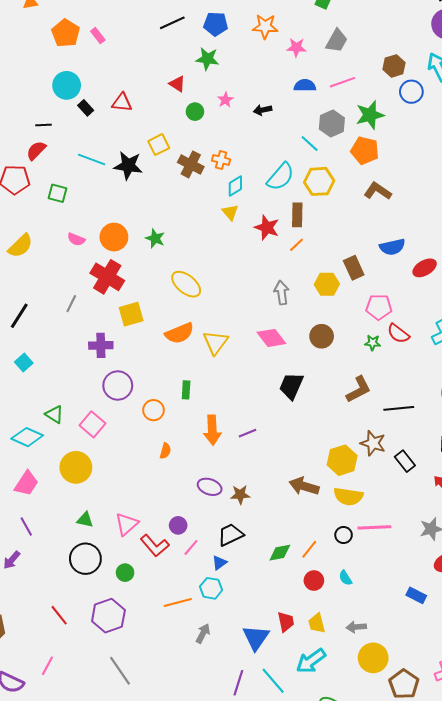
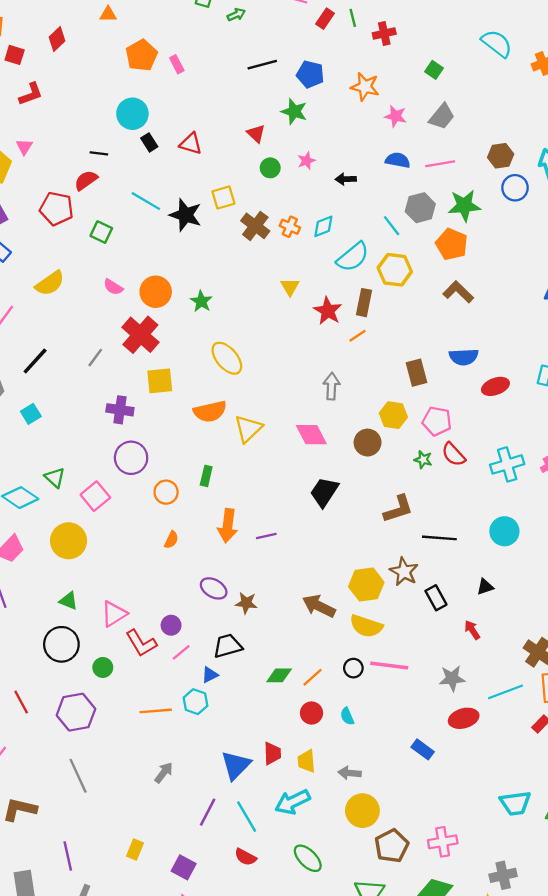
cyan diamond: (235, 186) -> (323, 226), moved
yellow hexagon: (327, 284) -> (393, 415), moved
gray arrow: (203, 633) -> (164, 773), moved

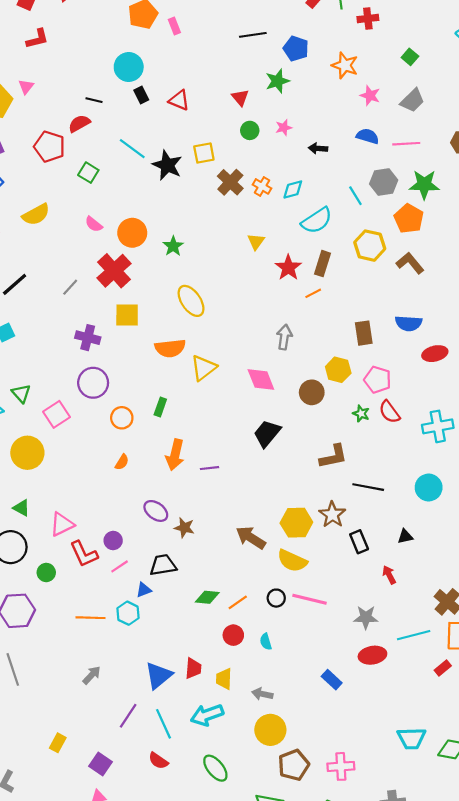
green star: (294, 111) -> (277, 81), turned 30
yellow hexagon: (395, 270) -> (370, 246), moved

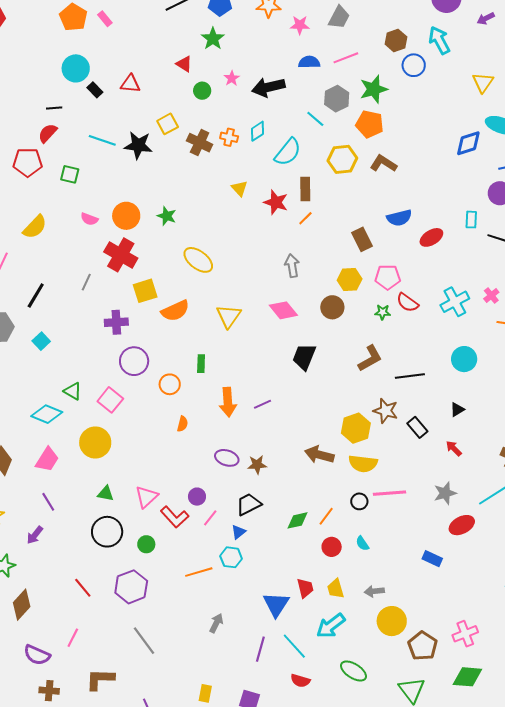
black arrow: (318, 148) -> (268, 87), size x1.8
orange semicircle: (170, 348) -> (175, 311), moved

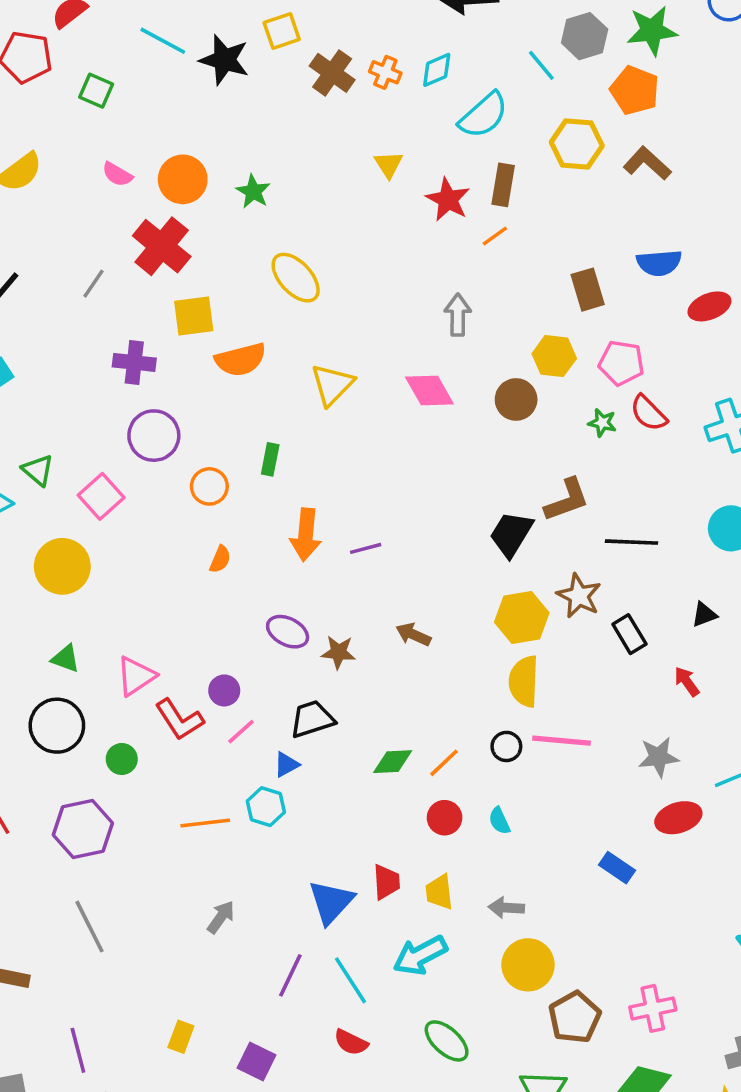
black trapezoid: (304, 357) -> (511, 534), moved
brown arrow: (319, 455) -> (413, 635), moved, size x0.7
yellow semicircle: (363, 464) -> (524, 681), turned 76

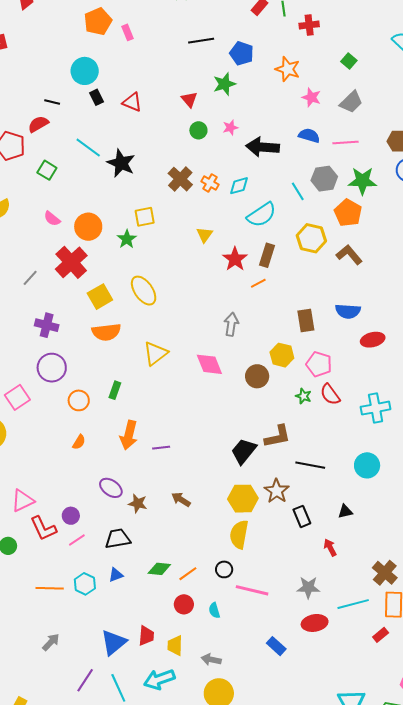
yellow square: (282, 31) -> (145, 217), moved
yellow square: (194, 316) -> (100, 297), moved, turned -30
pink line: (561, 741) -> (252, 590), moved
blue triangle: (286, 765) -> (116, 575), moved

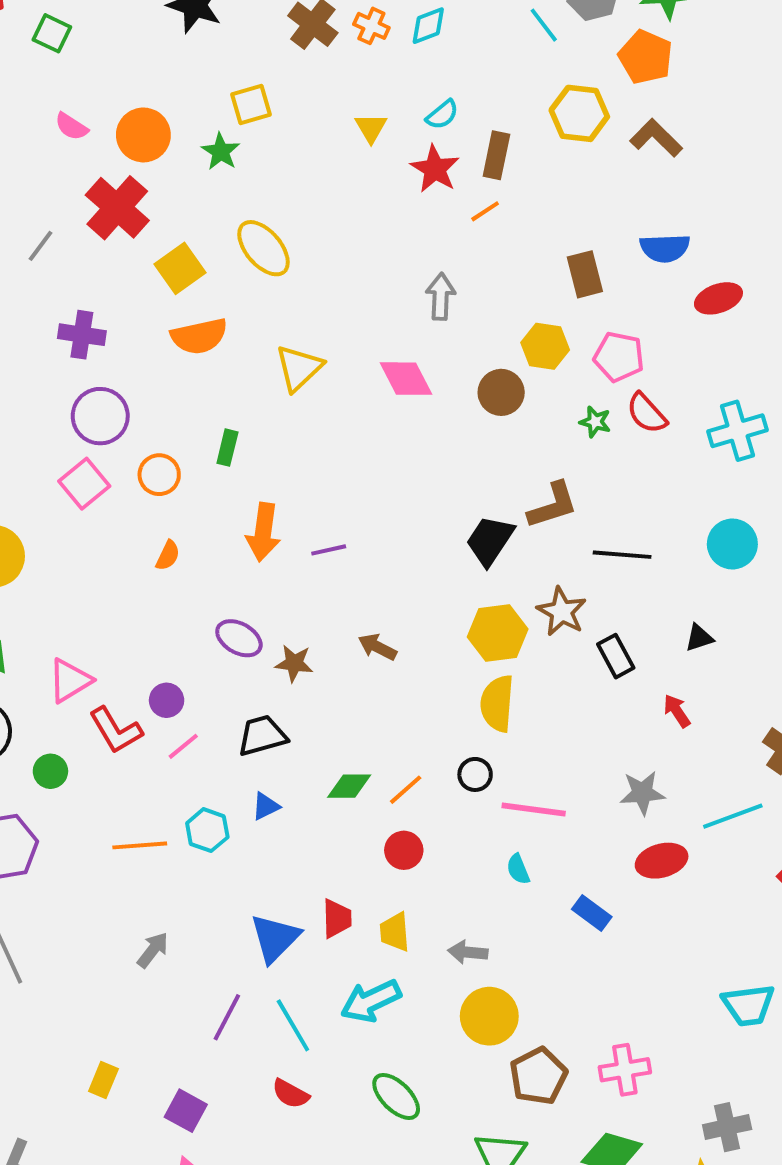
cyan semicircle: (262, 215) -> (442, 115), moved, size x0.6
pink square: (17, 397) -> (84, 484), moved
cyan semicircle: (214, 610) -> (518, 869), moved

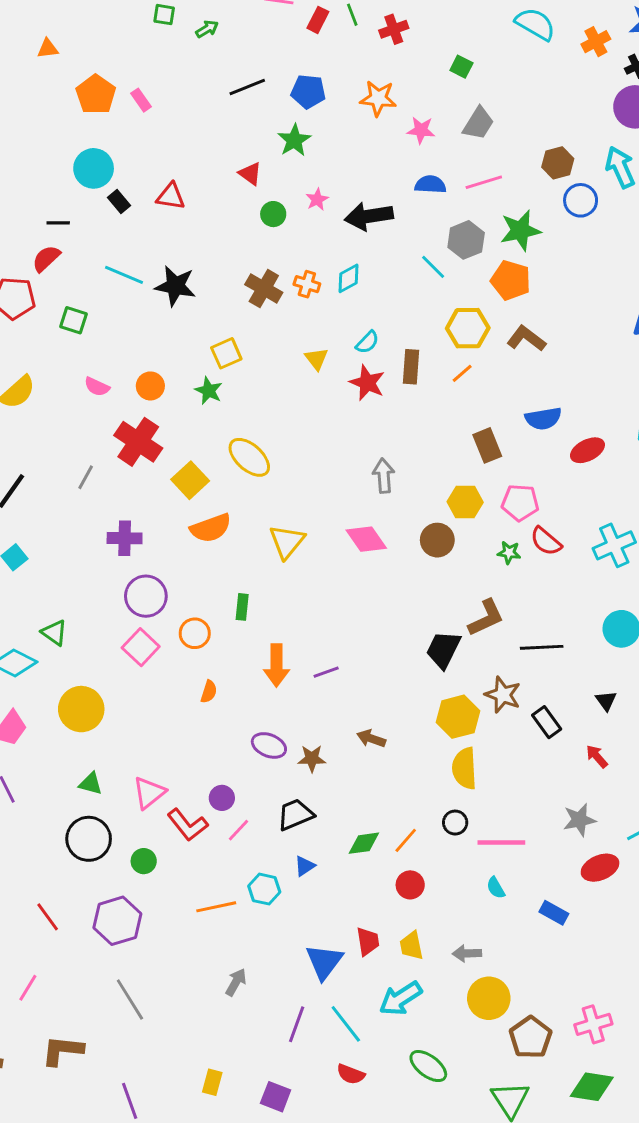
orange circle: (143, 135) -> (150, 386), size x0.7
orange line: (485, 211) -> (462, 373), moved
black triangle: (699, 638) -> (606, 701), turned -40

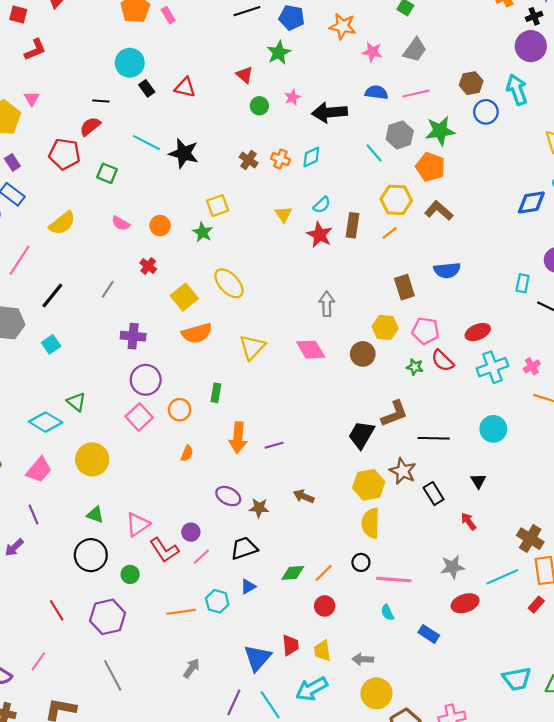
brown cross: (264, 288) -> (249, 160), size x0.7
red cross: (138, 442) -> (148, 266), size x0.5
red ellipse: (587, 450) -> (478, 332), moved

